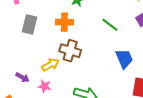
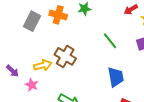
orange cross: (64, 22) -> (58, 15), moved

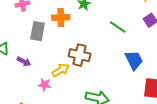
purple arrow: (13, 71) -> (24, 62), moved
pink star: (32, 85) -> (45, 85), moved

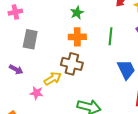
orange cross: (61, 18) -> (77, 37), moved
green line: (118, 27) -> (111, 36), turned 60

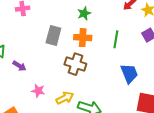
gray rectangle: (30, 39) -> (53, 36), moved
yellow arrow: (53, 79) -> (65, 98), moved

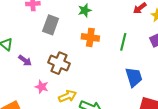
green star: (84, 13) -> (85, 10), moved
gray rectangle: (53, 36) -> (51, 25), moved
brown cross: (75, 64) -> (59, 63), moved

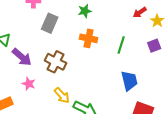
purple arrow: (25, 61) -> (22, 57), size x1.5
pink star: (42, 87) -> (29, 84), moved
yellow arrow: (68, 96) -> (62, 95), turned 66

